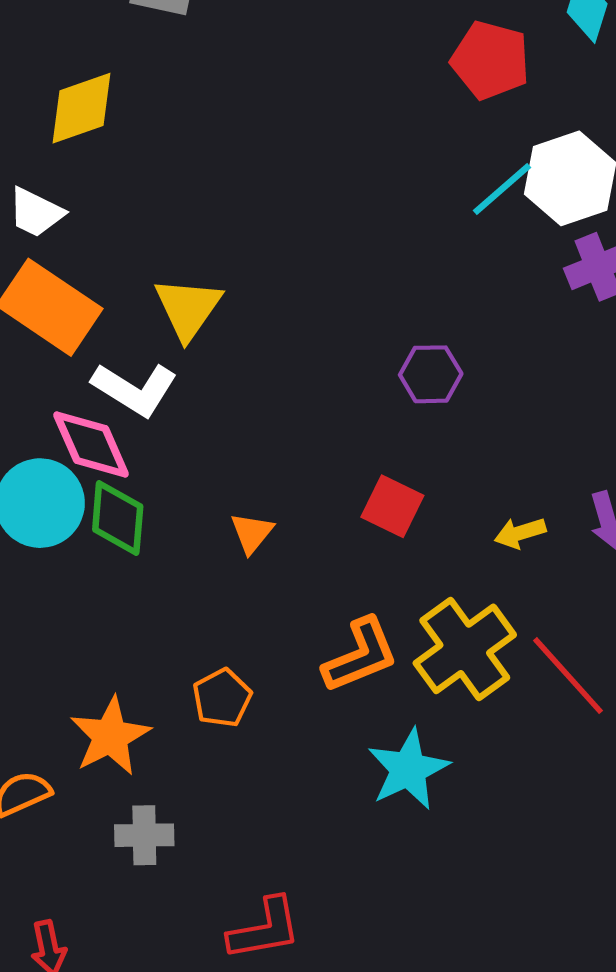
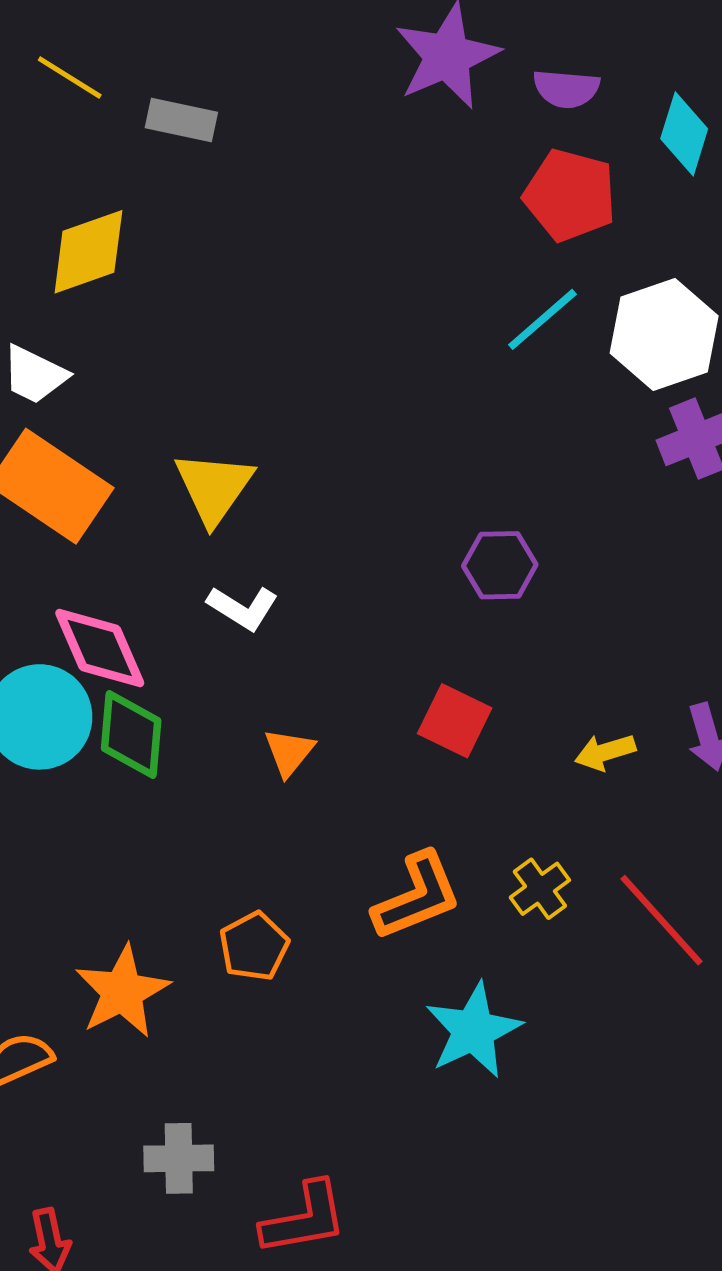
cyan line: (502, 189) -> (542, 319), moved
white L-shape: (135, 389) -> (243, 608), moved, size x0.7
yellow cross: (465, 649) -> (540, 889), size x0.5
gray cross: (144, 835) -> (179, 1158), moved

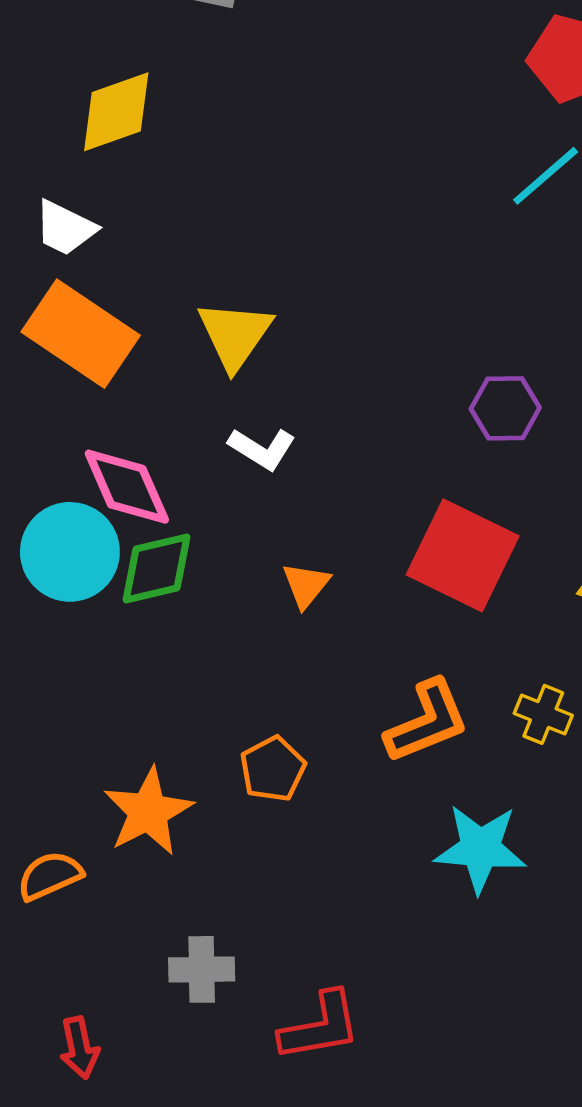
red square: (455, 721) -> (463, 555), size x1.6
green diamond: (131, 735) -> (156, 568), turned 72
yellow cross: (540, 889) -> (543, 714), turned -32
cyan star: (473, 1030) -> (480, 848), turned 30

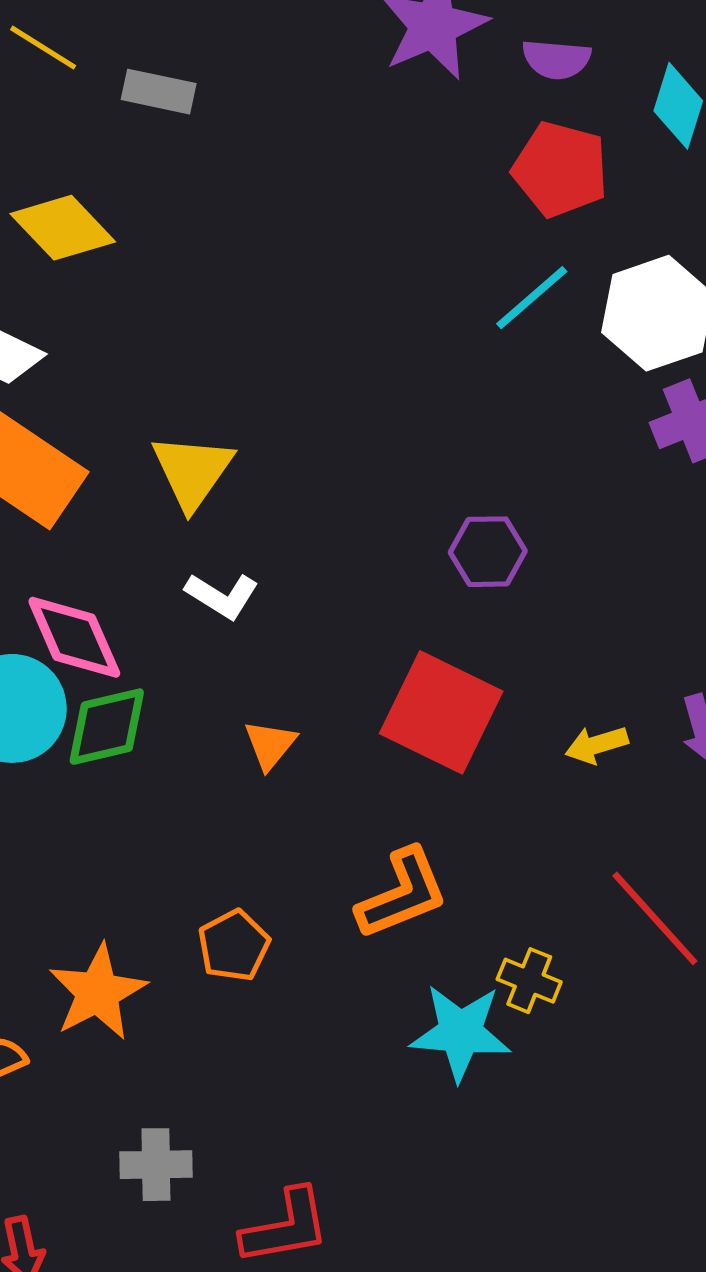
yellow diamond: (116, 112) -> (63, 228), turned 66
yellow cross: (543, 714) -> (529, 981), moved

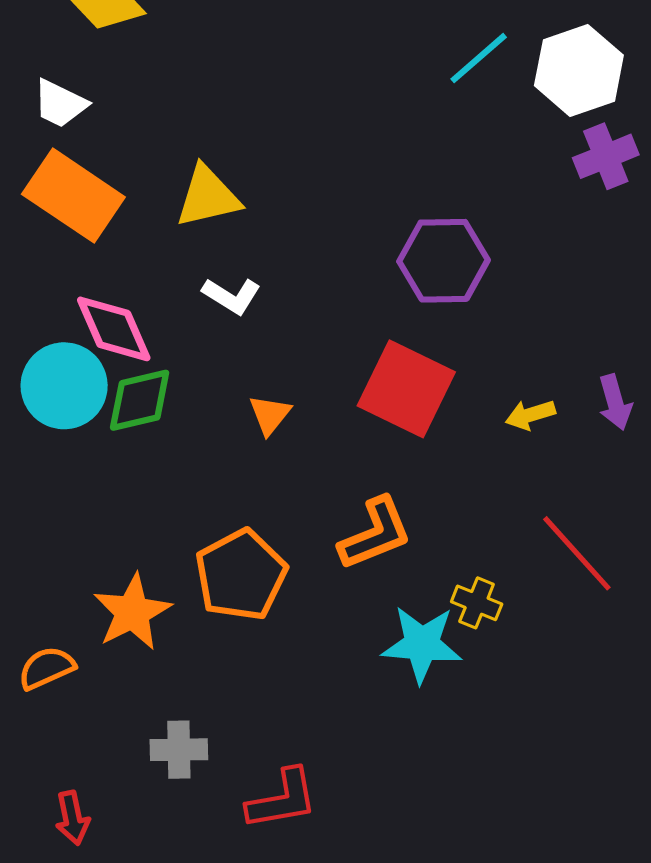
yellow triangle: (192, 471) -> (208, 197), turned 42
purple hexagon: (488, 552) -> (443, 261), size x1.5
orange pentagon: (234, 946) -> (241, 575), size x1.6

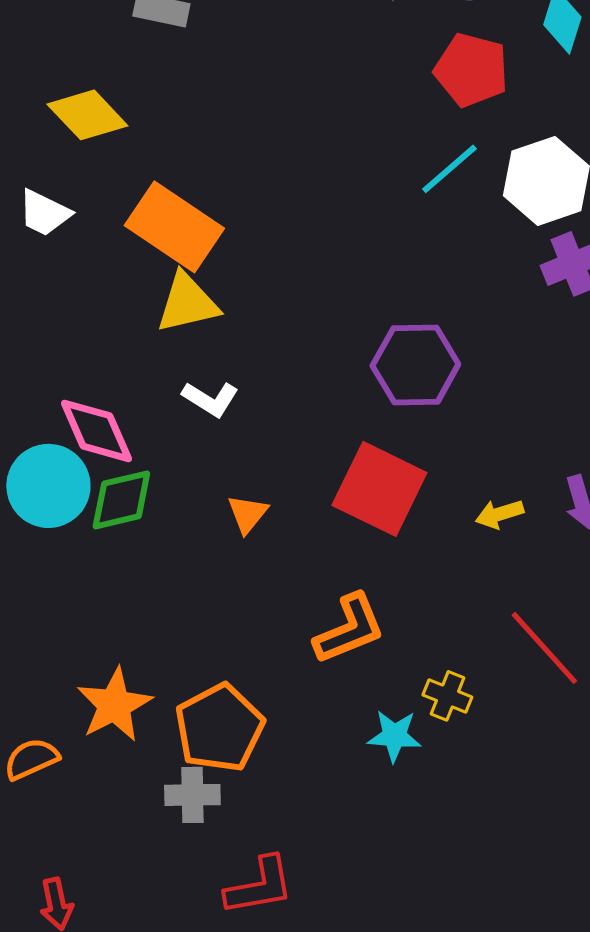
orange rectangle: (73, 196) -> (174, 227), moved
orange pentagon: (241, 575) -> (219, 728), moved
cyan star: (422, 644) -> (394, 736), size x0.7
gray cross: (179, 750) -> (192, 795), moved

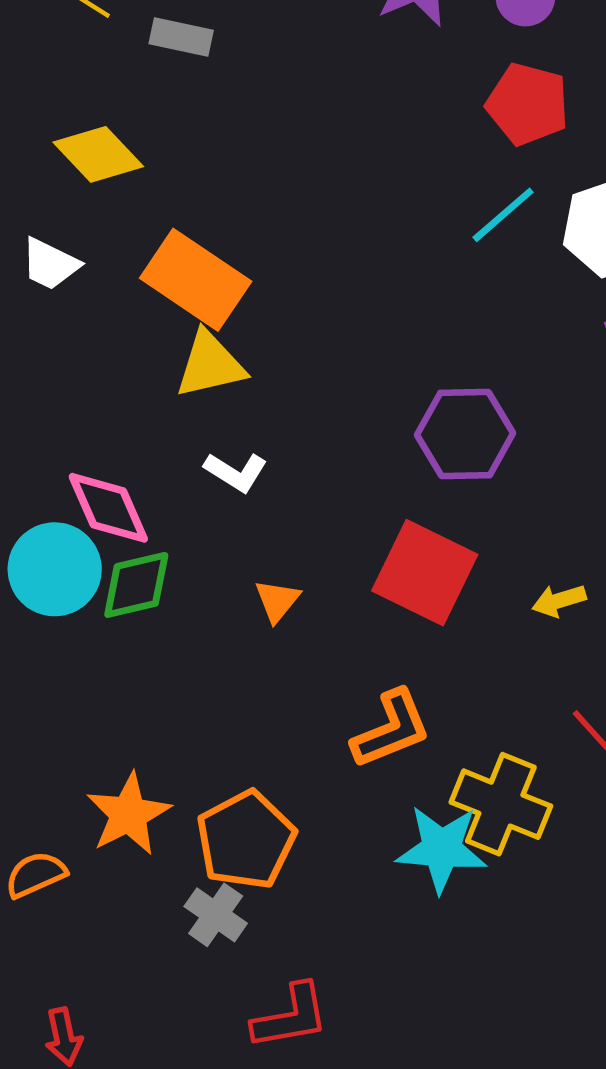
yellow cross: (447, 696) -> (501, 804), size x1.8
cyan star: (394, 736) -> (442, 849), size x1.5
gray cross: (192, 795) -> (216, 915), turned 36

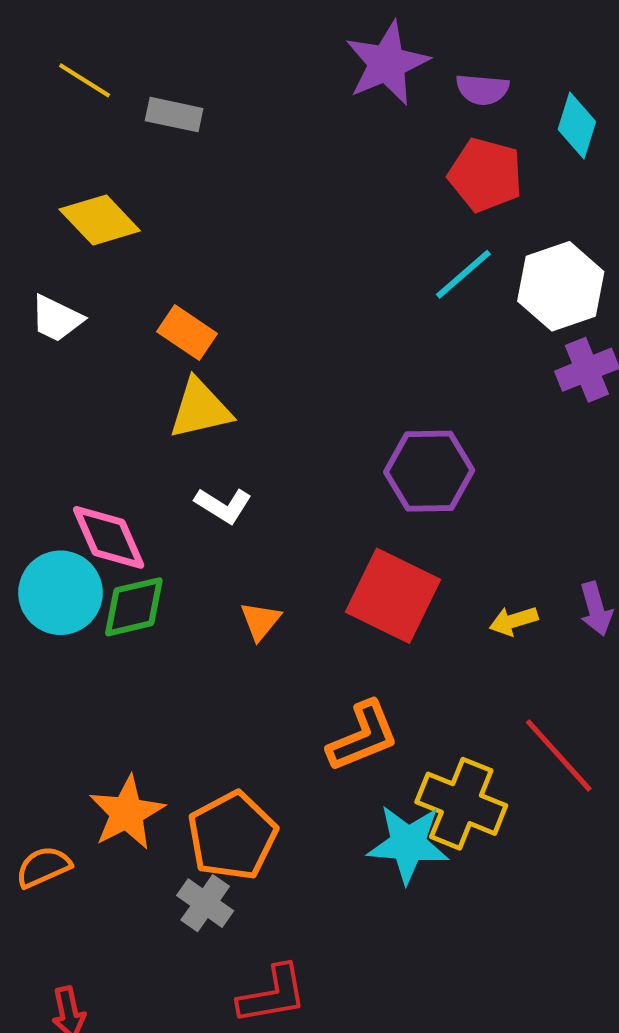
orange rectangle: (196, 280) -> (187, 333), size x0.6

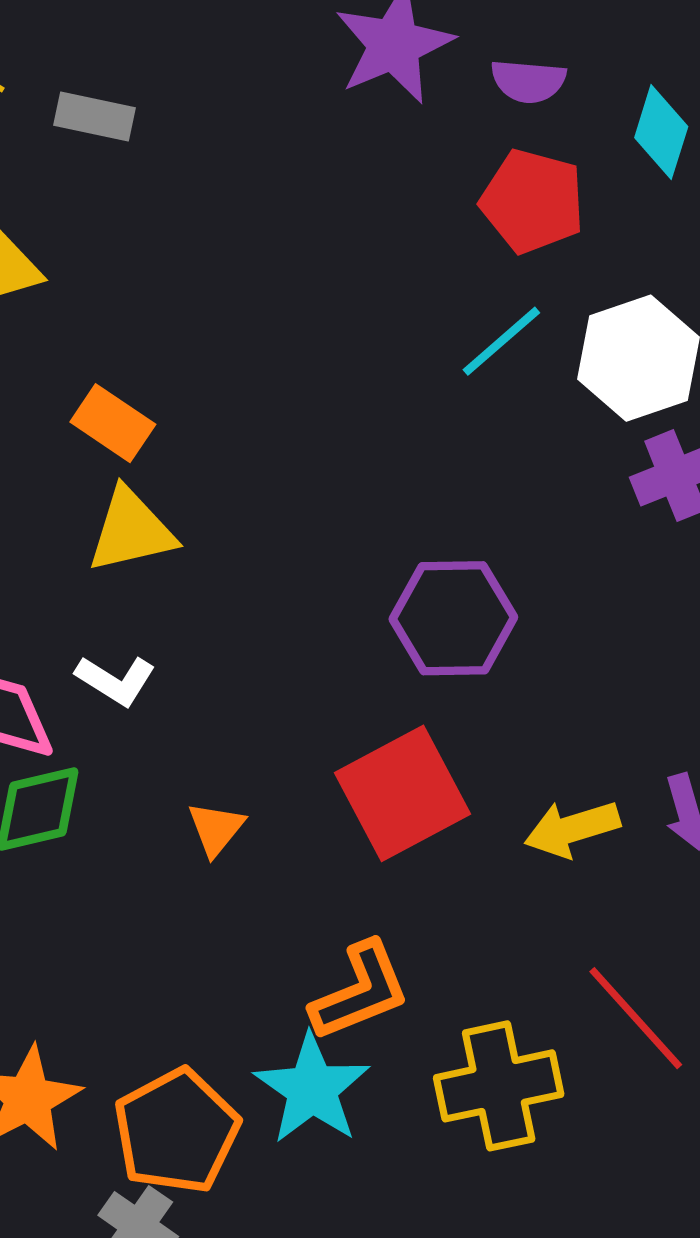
white L-shape: (223, 505) -> (116, 680), moved
red square: (393, 596) -> (403, 793), turned 36
yellow arrow: (514, 621) -> (572, 829), size x1.4
yellow cross: (461, 804) -> (499, 1086), turned -34
cyan star: (408, 844) -> (312, 1089), moved, turned 30

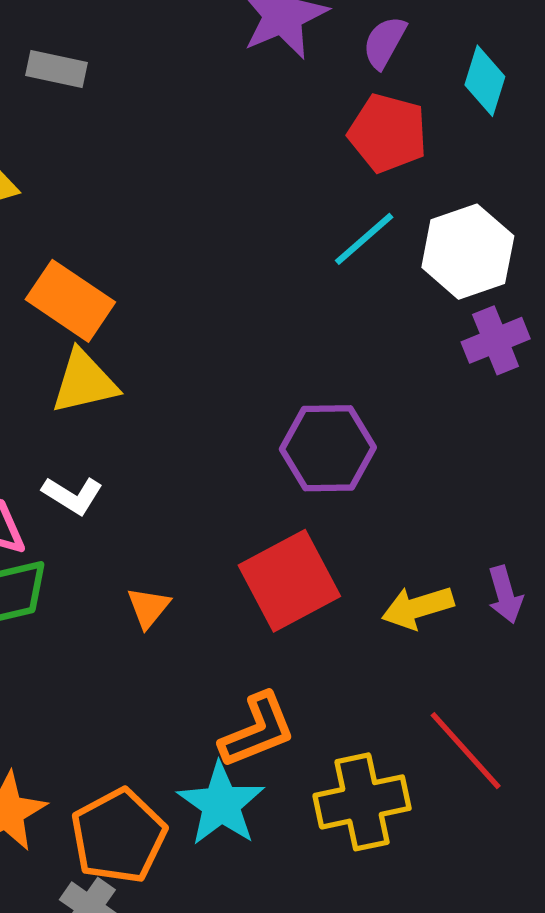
purple semicircle: (528, 81) -> (384, 42), turned 114
orange rectangle: (113, 423) -> (70, 301), size x1.4

